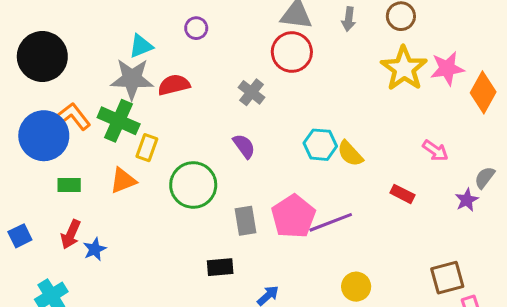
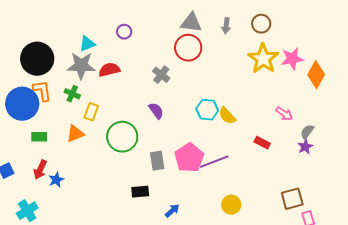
black circle: (42, 56) -> (37, 59), moved
orange L-shape: (74, 116) -> (42, 91), turned 30
green cross: (119, 121) -> (72, 94), size x0.6
gray semicircle: (485, 178) -> (307, 132), moved

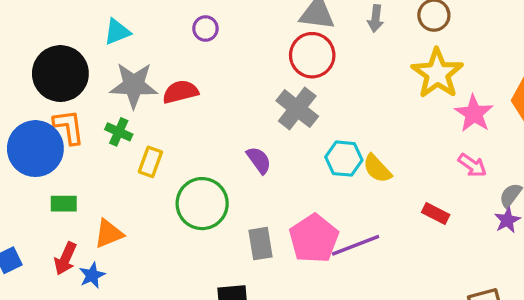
cyan triangle: (87, 44) -> (117, 32), moved
pink star: (292, 59) -> (474, 114), moved, turned -30
gray cross: (161, 75) -> (297, 109), moved, size x1.4
orange triangle: (75, 134) -> (109, 234), moved

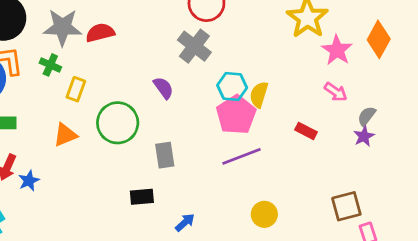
yellow semicircle: (377, 169) -> (259, 95), turned 60
orange triangle: (109, 234) -> (65, 135), moved
pink pentagon: (314, 239) -> (236, 115), moved

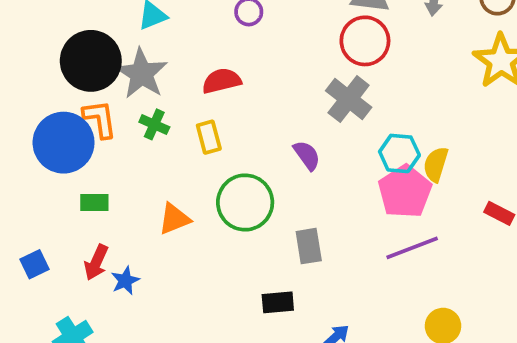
gray star: (62, 27) -> (142, 74), moved, turned 30
yellow rectangle: (76, 89) -> (209, 137), moved, turned -35

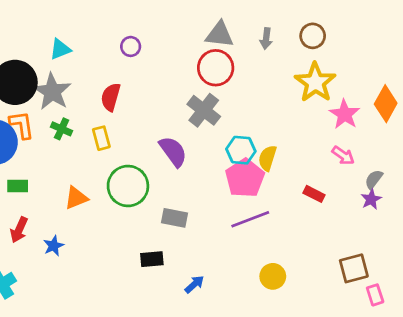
red semicircle: (221, 81) -> (111, 97), turned -60
purple semicircle: (307, 155) -> (173, 151), size x1.4
gray rectangle: (309, 246) -> (174, 218), turned -70
blue star: (125, 281) -> (54, 246), moved

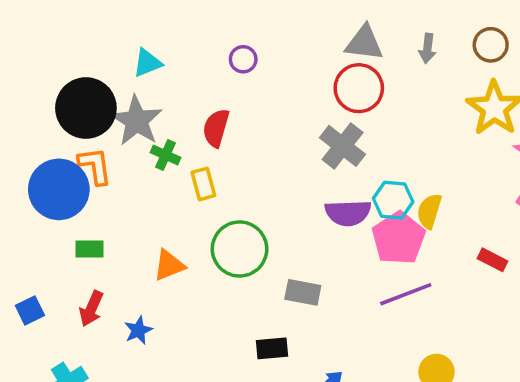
green cross: (62, 129) -> (165, 155), moved
purple semicircle: (173, 151) -> (348, 213), moved, turned 124

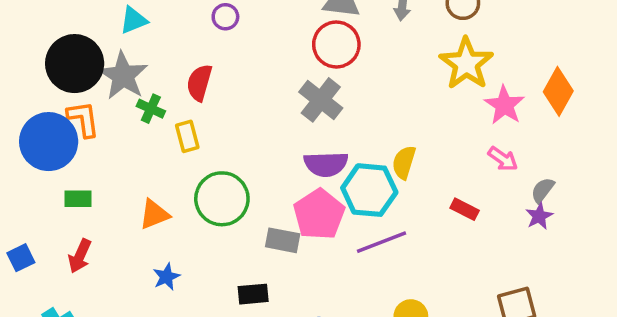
cyan hexagon: (393, 200) -> (369, 190), moved, size x1.4
pink pentagon: (399, 238) -> (319, 214), moved
blue star: (138, 330) -> (166, 277), moved

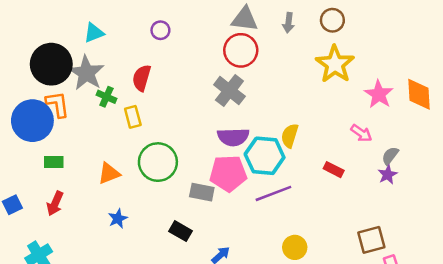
orange diamond: (558, 91) -> (419, 94), moved, turned -32
pink star: (504, 105) -> (379, 94), moved
pink pentagon: (319, 214) -> (228, 173), turned 30
black rectangle: (253, 294) -> (181, 231), turned 35

